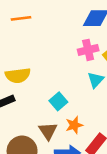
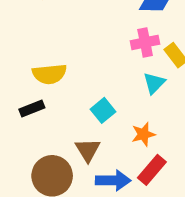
orange star: (74, 125) -> (143, 134), moved

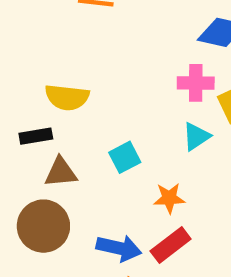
brown triangle: (88, 150) -> (61, 172), moved, turned 44

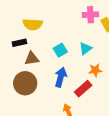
cyan triangle: (196, 137) -> (85, 49), moved
orange star: (169, 198) -> (95, 70), moved
blue arrow: (119, 248) -> (61, 77), moved, turned -84

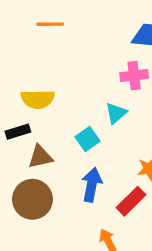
cyan triangle: (85, 49) -> (116, 113), moved

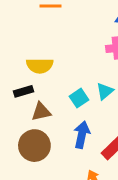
cyan triangle: (116, 113) -> (105, 91), moved

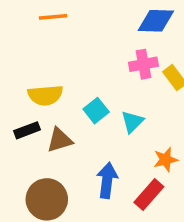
cyan square: (79, 98) -> (96, 111), moved
brown triangle: (41, 112) -> (60, 140), moved

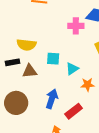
pink cross: (143, 64) -> (76, 26), moved
cyan square: (96, 111) -> (53, 59), turned 32
orange star: (165, 160) -> (88, 85), moved

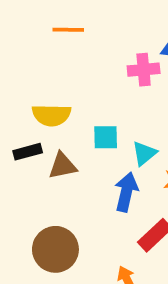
blue arrow: (52, 99) -> (126, 192), moved
brown circle: (16, 103) -> (55, 249), moved

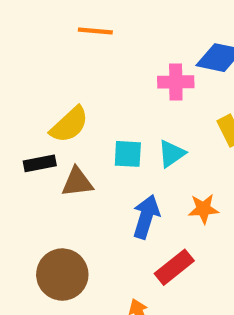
yellow semicircle: (51, 115) -> (69, 125), turned -48
cyan triangle: (144, 153) -> (171, 154), moved

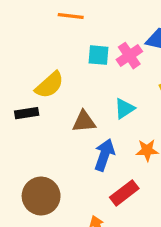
pink cross: (176, 82) -> (129, 56), turned -35
cyan square: (128, 154) -> (98, 55), moved
brown triangle: (77, 182) -> (84, 122), moved

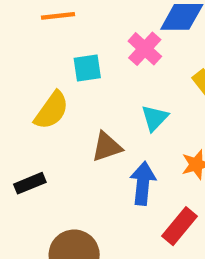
cyan square: (98, 55) -> (87, 68), moved
black rectangle: (27, 113) -> (30, 183), moved

